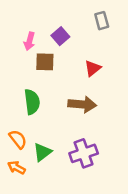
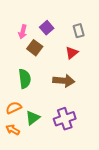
gray rectangle: (102, 21) -> (79, 31), moved
brown square: (45, 62) -> (35, 48), turned 35
orange semicircle: (18, 139) -> (14, 108), turned -77

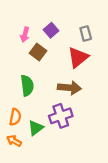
red triangle: (72, 53) -> (78, 57), size x1.5
orange semicircle: (14, 108) -> (15, 117), turned 126
purple cross: (65, 119) -> (61, 116), moved

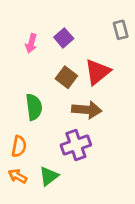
gray rectangle: (86, 33) -> (121, 30), moved
brown square: (38, 52) -> (66, 77), moved
green triangle: (36, 128) -> (49, 176), moved

